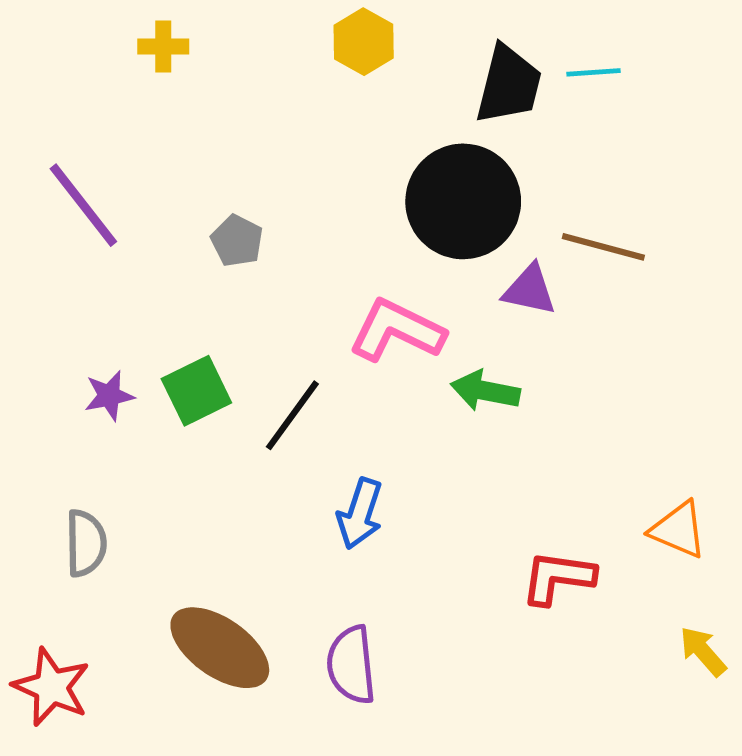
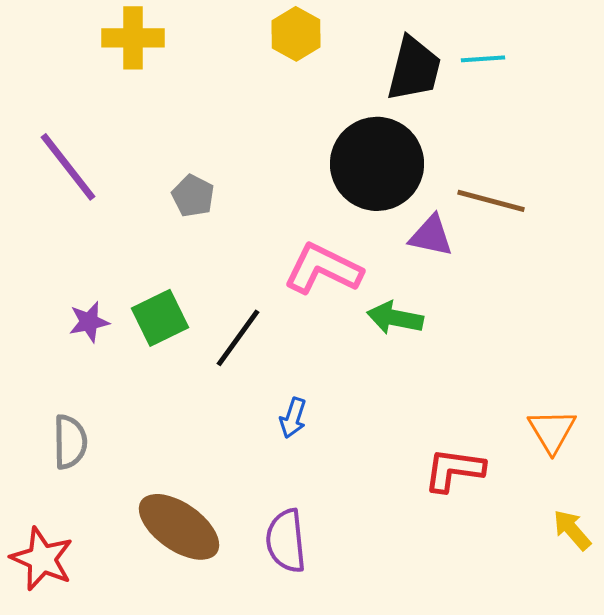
yellow cross: (163, 47) -> (133, 38), size x1.5
blue arrow: (360, 514) -> (293, 418), size x0.7
orange triangle: (678, 530) -> (552, 431), turned 36

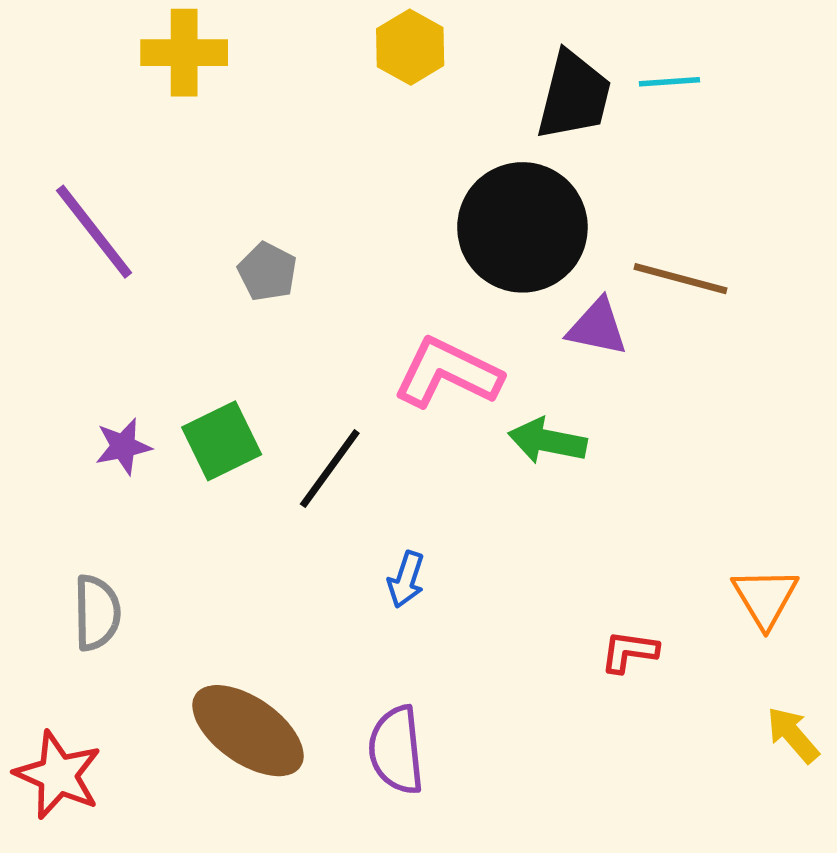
red L-shape: (454, 470) -> (629, 652), size x0.7

